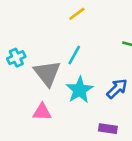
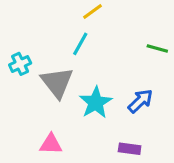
cyan line: (74, 55) -> (80, 44), moved
pink triangle: (42, 112) -> (51, 144), moved

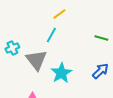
blue arrow: (140, 101) -> (100, 71), moved

